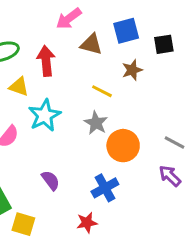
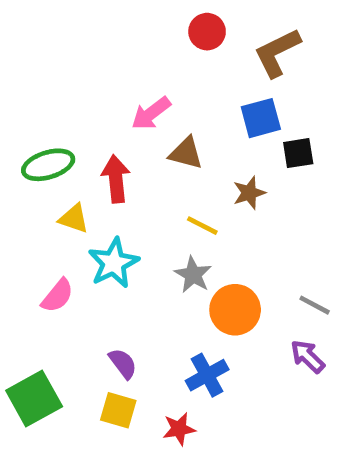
blue square: (126, 31) -> (261, 118), moved
yellow square: (23, 224) -> (118, 410), moved

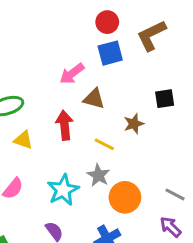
blue square: (261, 118) -> (110, 53), moved
red arrow: (116, 179) -> (65, 125), moved
cyan star: (114, 263) -> (63, 190), moved

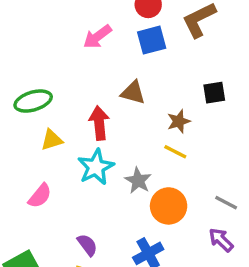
pink arrow: (72, 74) -> (97, 37), moved
yellow triangle: (23, 140) -> (52, 140), turned -36
yellow line: (104, 144) -> (175, 152), moved
cyan star: (63, 190) -> (96, 167), moved

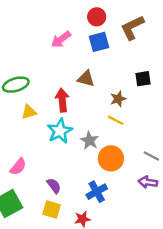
pink semicircle: (40, 196) -> (18, 167), moved
purple arrow: (221, 240) -> (148, 182), turned -36

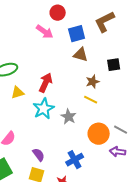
red circle: (97, 17) -> (58, 13), moved
pink arrow: (61, 39) -> (45, 32), turned -108
brown triangle: (86, 79) -> (81, 55), moved
red arrow: (62, 100) -> (46, 83), turned 30
orange circle: (111, 158) -> (99, 134), moved

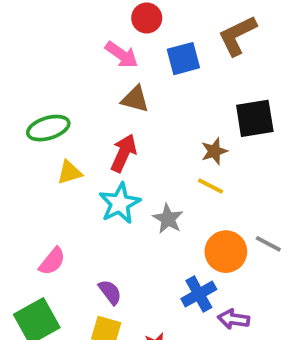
brown triangle: (81, 55) -> (135, 99), moved
black square: (114, 65) -> (255, 118), size x1.5
purple arrow: (118, 152) -> (234, 319), moved
blue cross: (75, 160) -> (199, 294), moved

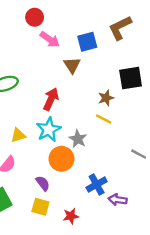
red circle: (147, 18) -> (35, 17), moved
brown triangle: (135, 99) -> (72, 65), moved, turned 42
yellow triangle: (70, 172) -> (18, 135), moved
orange circle: (226, 252) -> (61, 159), moved

